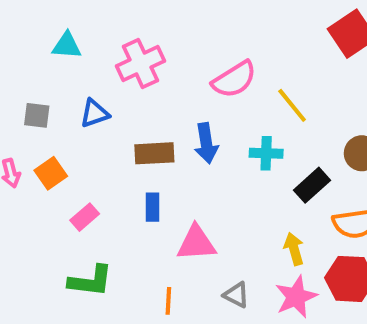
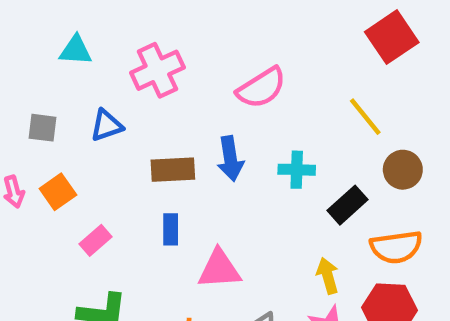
yellow line: (292, 105) -> (365, 117), moved

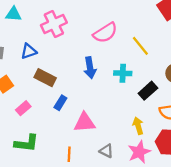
yellow line: (365, 117) -> (140, 46), moved
brown rectangle: (173, 170) -> (45, 78), moved, turned 30
blue rectangle: (171, 229) -> (60, 103), turned 32

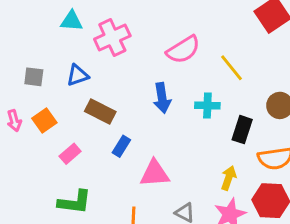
cyan triangle: (13, 14) -> (72, 21), moved
black rectangle: (148, 91) -> (242, 130), turned -30
yellow arrow: (138, 126) -> (229, 178), turned 35

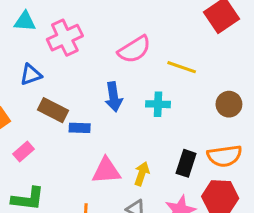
yellow line: (232, 68) -> (182, 67), turned -32
black rectangle: (242, 130) -> (186, 163), moved
blue rectangle: (121, 146) -> (80, 128), moved, turned 60
yellow arrow: (229, 178) -> (142, 174), moved

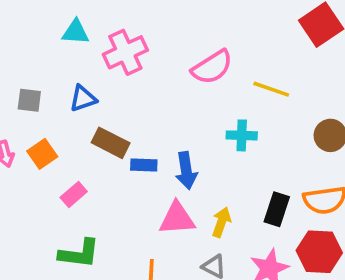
blue arrow: (114, 97) -> (186, 170), moved

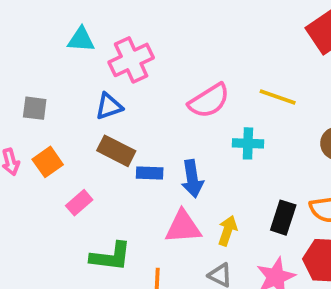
pink semicircle: (212, 67) -> (209, 101), moved
blue triangle: (83, 98) -> (109, 106), moved
green L-shape: (79, 254) -> (111, 257), moved

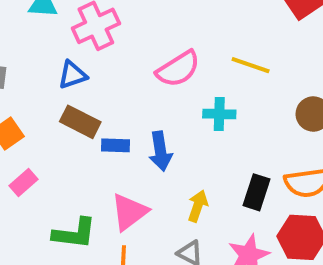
pink rectangle: (79, 203) -> (23, 183), moved
pink triangle: (183, 227) -> (129, 212), moved, turned -33

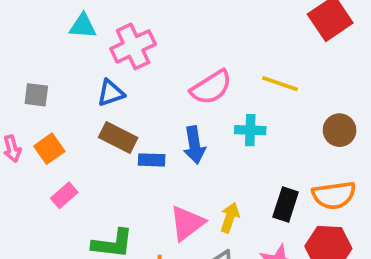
blue arrow: (161, 151) -> (194, 145), moved
pink triangle: (129, 212) -> (187, 223), moved

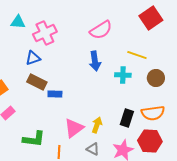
yellow line: (280, 84) -> (137, 55), moved
pink semicircle: (211, 87) -> (101, 30), moved
cyan cross: (250, 130) -> (123, 75), moved
blue arrow: (194, 145) -> (95, 61), moved

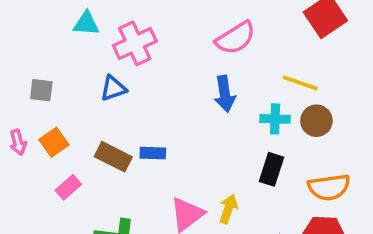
brown circle: (156, 78) -> (316, 121), moved
brown rectangle: (37, 82) -> (113, 157), moved
black rectangle: (127, 118) -> (271, 169), moved

